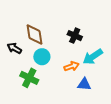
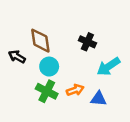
orange arrow: (72, 66) -> (75, 90), moved
green cross: (29, 78) -> (47, 91), moved

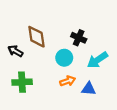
cyan circle: (49, 67) -> (64, 58), moved
green cross: (47, 91) -> (22, 82), moved, turned -30

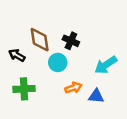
black cross: (79, 38) -> (71, 41), moved
cyan circle: (64, 58) -> (58, 62), moved

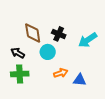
black arrow: (17, 55) -> (18, 53), moved
cyan arrow: (106, 65) -> (88, 40), moved

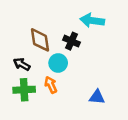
cyan arrow: (88, 40) -> (92, 20), moved, turned 42
orange arrow: (61, 73) -> (51, 85), moved, turned -96

